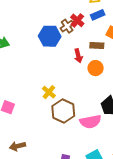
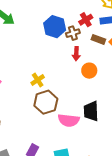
brown cross: (67, 26) -> (73, 33), moved
brown rectangle: (97, 45) -> (98, 39), moved

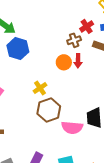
blue hexagon: (55, 27) -> (18, 49), moved
orange circle: (89, 71) -> (64, 62), moved

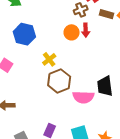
blue hexagon: (18, 49) -> (24, 34), moved

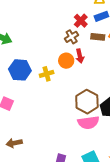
yellow cross: (49, 59) -> (47, 74), moved, turned 32
brown hexagon: (59, 81) -> (87, 102), moved

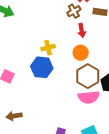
orange circle: (66, 61) -> (81, 53), moved
blue hexagon: (20, 70) -> (42, 67), moved

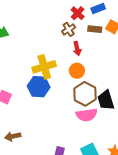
yellow cross: (48, 48) -> (44, 67), size x1.6

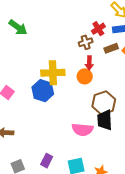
brown rectangle: (95, 29) -> (111, 48), turned -40
orange circle: (77, 71) -> (85, 76), moved
brown hexagon: (85, 94) -> (104, 103), moved

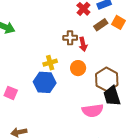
brown cross: (86, 42) -> (70, 38), moved, turned 32
yellow cross: (53, 73) -> (50, 63), size x0.6
orange circle: (85, 76) -> (78, 68), moved

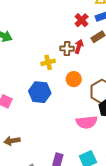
red arrow: (83, 44) -> (79, 47), moved, turned -152
yellow cross: (50, 63) -> (48, 62), moved

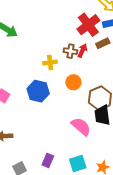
red cross: (82, 20) -> (88, 25), size x1.6
pink semicircle: (87, 122) -> (81, 127), turned -140

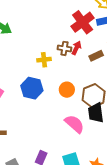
brown rectangle: (103, 43) -> (96, 56), moved
orange circle: (73, 82) -> (67, 90), moved

